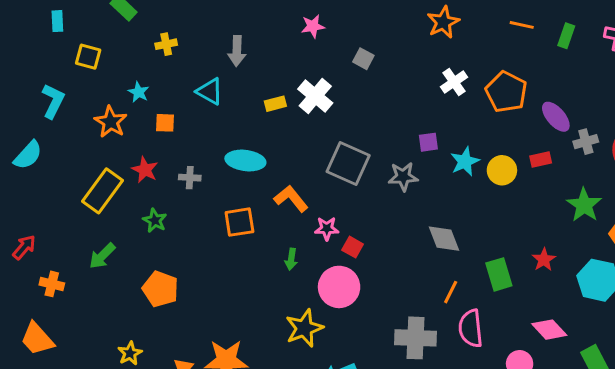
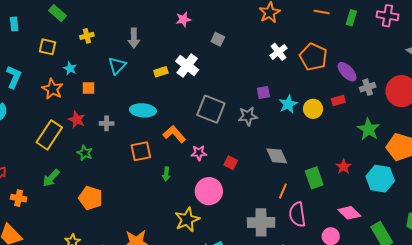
yellow square: (88, 57) -> (48, 47), moved
cyan triangle: (210, 91) -> (117, 66), turned 48
red square: (353, 247) -> (231, 163), moved
green arrow: (291, 259) -> (166, 174), moved

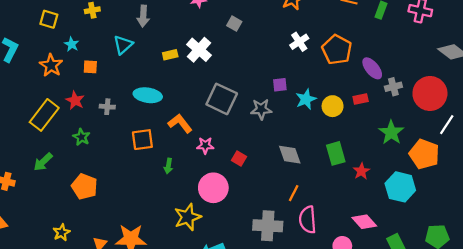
green rectangle: (314, 178) -> (336, 153), moved

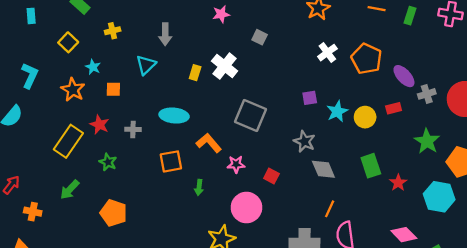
yellow square: (49, 19) -> (68, 42), turned 30
yellow rectangle: (170, 55) -> (195, 73), turned -56
gray star: (261, 109) -> (304, 141), moved, turned 30

